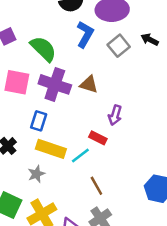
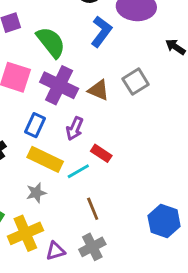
gray square: (119, 46) -> (136, 82), moved
purple arrow: (115, 115) -> (75, 129), moved
gray star: (36, 174) -> (36, 193), moved

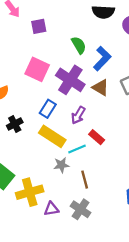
blue L-shape: (101, 31) -> (102, 59), moved
green semicircle: (51, 42) -> (79, 45), moved, size x0.7
gray star: (36, 193) -> (61, 165), moved
gray cross: (92, 247) -> (81, 209), turned -36

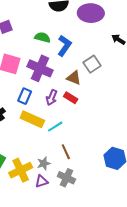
green semicircle: (79, 45) -> (42, 37), turned -35
brown triangle: (101, 88) -> (74, 78), moved
red rectangle: (97, 137) -> (71, 98), moved
gray star: (61, 165) -> (44, 163), moved

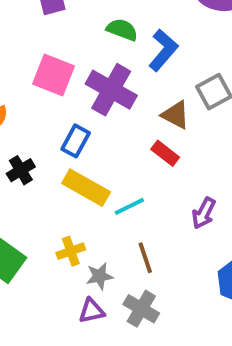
purple arrow: (52, 98) -> (204, 213), moved
yellow cross: (21, 170) -> (71, 251), moved, size x0.6

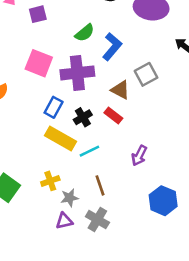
green semicircle: (122, 30) -> (85, 33), turned 120
purple cross: (111, 90) -> (77, 73), turned -36
black cross: (21, 170) -> (83, 117), moved

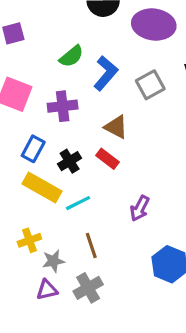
purple cross: (77, 73) -> (63, 106), size x0.7
gray square: (146, 74) -> (150, 85), moved
gray cross: (97, 219) -> (88, 288), turned 30

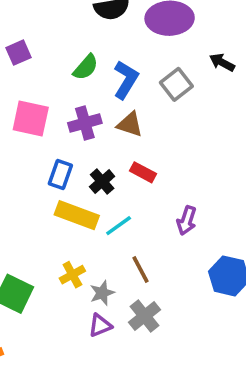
brown triangle: (116, 127) -> (130, 124), moved

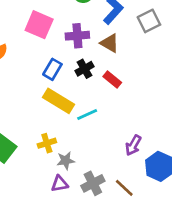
black cross: (102, 181) -> (85, 69), moved
purple arrow: (187, 220) -> (133, 145), moved
brown line: (141, 269) -> (124, 188), moved, turned -30

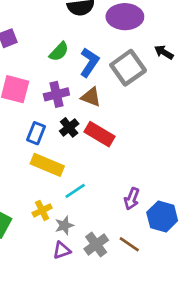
gray square: (149, 21) -> (128, 68), size x1.4
red rectangle: (112, 80) -> (100, 134), size x1.5
cyan line: (87, 114) -> (75, 191), moved

